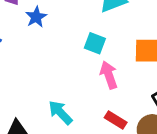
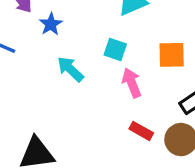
cyan arrow: (60, 112) -> (70, 69), moved

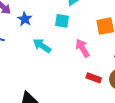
cyan square: (115, 50) -> (62, 21), moved

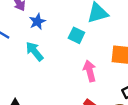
cyan arrow: (42, 46) -> (34, 51), moved

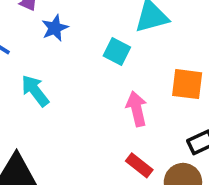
cyan arrow: (34, 51) -> (35, 91), moved

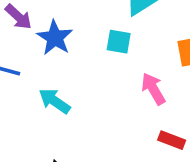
blue star: (55, 28) -> (55, 38), size x1.4

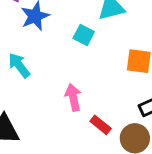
pink arrow: (153, 89) -> (73, 97), moved

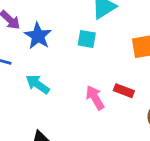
red rectangle: (101, 125) -> (124, 91), moved

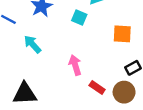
red rectangle: (124, 91) -> (97, 88), moved

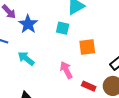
orange square: (122, 34) -> (87, 47), moved

